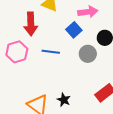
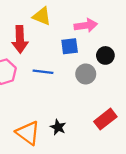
blue square: (74, 30) -> (70, 46), turned 35

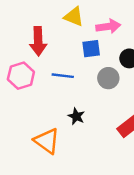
yellow triangle: (42, 16) -> (74, 17), moved
black star: (58, 127) -> (76, 116), moved

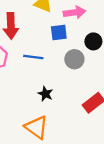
orange triangle: (47, 141) -> (37, 127), moved

